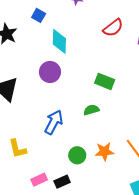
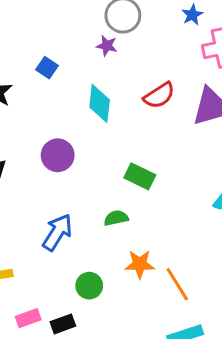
cyan diamond: (59, 41) -> (100, 103), moved
orange star: (104, 152) -> (140, 264), moved

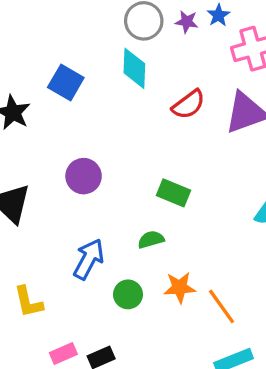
purple star: (107, 46) -> (187, 22), moved
blue square: (47, 68) -> (66, 83), size x1.5
cyan diamond: (100, 103) -> (134, 68), moved
green circle: (89, 286) -> (128, 294), moved

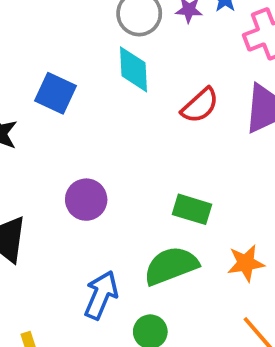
green semicircle: (151, 240) -> (171, 266), size x1.8
orange star: (180, 287) -> (246, 263), moved

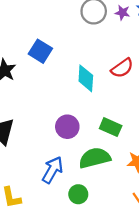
cyan diamond: (133, 69) -> (86, 78), moved
purple circle: (86, 200) -> (67, 127), moved

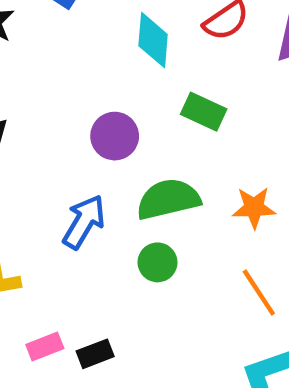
green rectangle: (111, 127) -> (204, 112), moved
green circle: (78, 194) -> (158, 262), moved

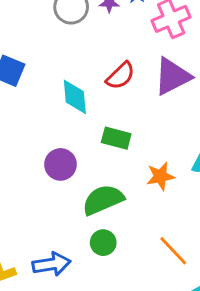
orange star: (254, 208) -> (160, 176), moved
blue arrow: (84, 222) -> (52, 264), moved, turned 60

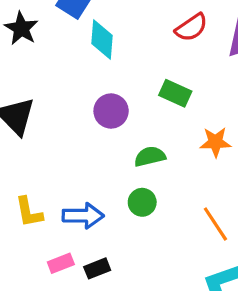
cyan diamond: (75, 97) -> (102, 40), moved
green semicircle: (103, 200) -> (150, 157), size x0.7

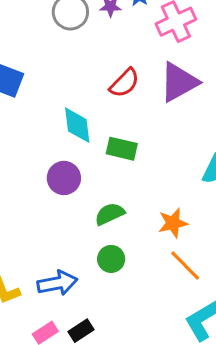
cyan diamond: (102, 40) -> (77, 125), moved
orange star: (215, 142) -> (173, 223), moved

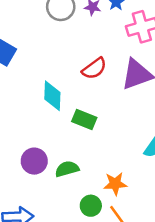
purple circle: (64, 178) -> (34, 161), moved
green circle: (111, 259) -> (91, 206), moved

